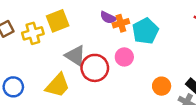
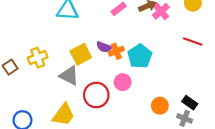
yellow square: (58, 21) -> (81, 54), moved
yellow cross: (33, 33) -> (38, 58), moved
gray triangle: (75, 56) -> (69, 76), moved

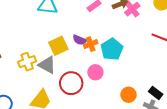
yellow cross: (38, 58) -> (27, 62), moved

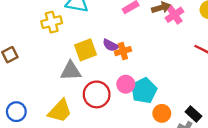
cyan pentagon: (112, 49) -> (144, 91), moved
yellow cross: (27, 62) -> (52, 22), moved
gray triangle: (47, 65) -> (71, 71), turned -36

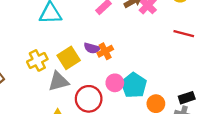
yellow cross: (52, 22) -> (37, 60), moved
black rectangle: (193, 114) -> (187, 98), turned -49

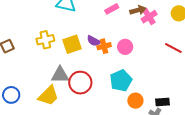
gray triangle: (58, 81) -> (60, 75), moved
pink circle: (115, 83) -> (125, 47), moved

